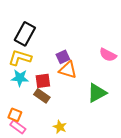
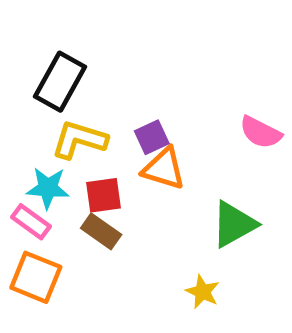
yellow L-shape: (20, 58) -> (79, 140), moved
orange square: (15, 115) -> (36, 277), size x1.5
pink rectangle: (18, 127) -> (31, 222), moved
yellow star: (60, 127) -> (203, 292), moved

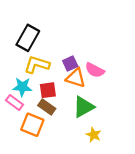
pink semicircle: (260, 132) -> (95, 70), moved
green triangle: (234, 224) -> (84, 107), moved
orange square: (36, 277) -> (32, 125), moved

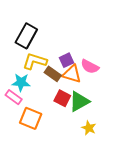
red square: (48, 90) -> (62, 98), moved, turned 35
brown rectangle: (47, 107) -> (53, 74), moved

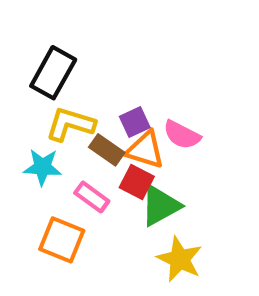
pink rectangle: (14, 97) -> (92, 197), moved
red square: (62, 98) -> (137, 182), moved
yellow star: (89, 128) -> (180, 259), size x1.5

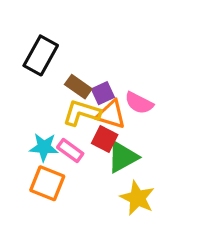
yellow L-shape: (70, 124) -> (82, 113), moved
brown rectangle: (107, 150) -> (78, 87), moved
cyan star: (42, 167) -> (44, 147), moved

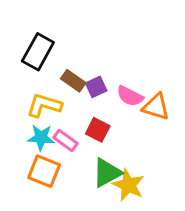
yellow L-shape: (82, 113) -> (44, 105), moved
orange triangle: (111, 114) -> (156, 107), moved
green triangle: (123, 157) -> (107, 173), moved

